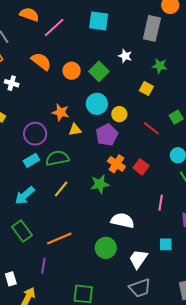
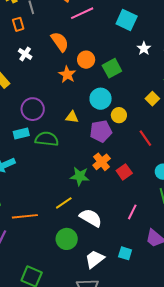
white star: (125, 56) -> (144, 48), moved
orange star: (61, 112) -> (67, 75), moved
yellow line: (61, 189) -> (64, 203), moved

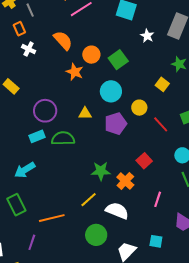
white cross: (25, 54) -> (29, 49), moved
yellow circle: (119, 115) -> (139, 108), moved
orange cross: (102, 162) -> (125, 181), moved

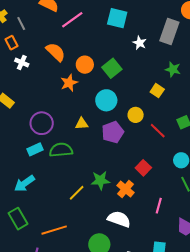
orange star: (75, 72) -> (69, 83), turned 30
yellow line: (89, 200) -> (77, 193), moved

